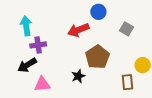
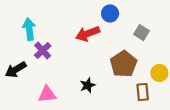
purple cross: (38, 45) -> (43, 51), turned -35
brown pentagon: (97, 57) -> (124, 64), moved
black arrow: (27, 65) -> (16, 70), moved

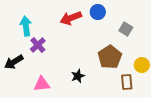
red arrow: (88, 34) -> (71, 18), moved

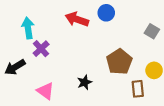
red arrow: (71, 18) -> (77, 19), turned 40
gray square: (126, 29) -> (152, 31), moved
pink triangle: (42, 84) -> (45, 91), turned 42

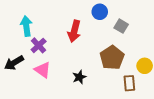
red arrow: (77, 19) -> (74, 31), moved, turned -95
gray square: (152, 31) -> (121, 26), moved
pink triangle: (45, 91) -> (43, 70), moved

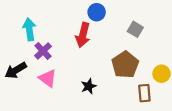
blue circle: (100, 12) -> (97, 12), moved

